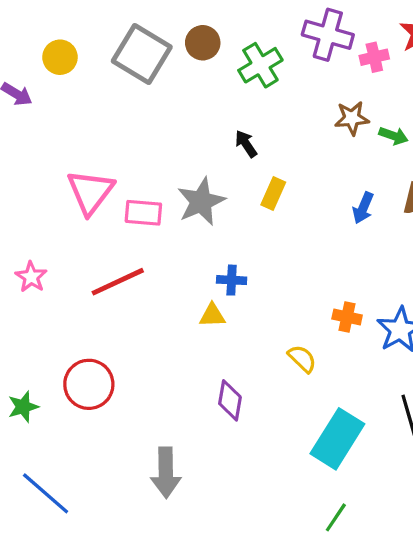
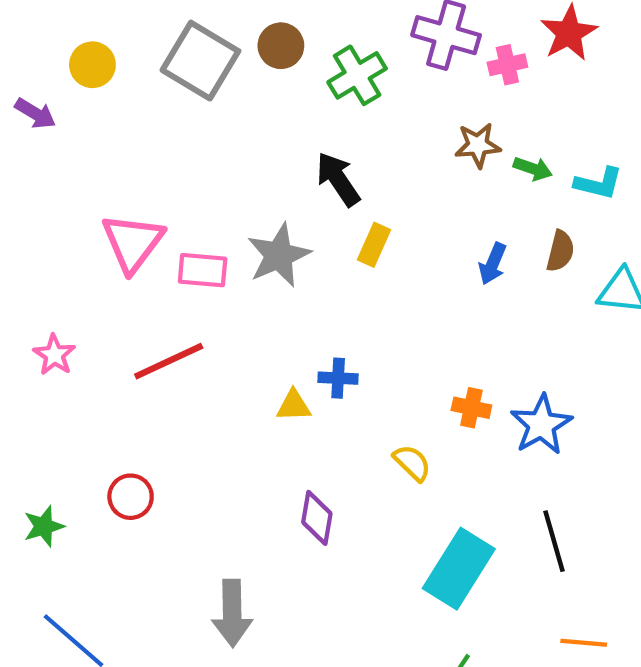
black arrow: (246, 144) -> (338, 179), size x1.5
blue cross: (232, 280) -> (338, 378), moved
red circle: (89, 384) -> (131, 497), size x0.7

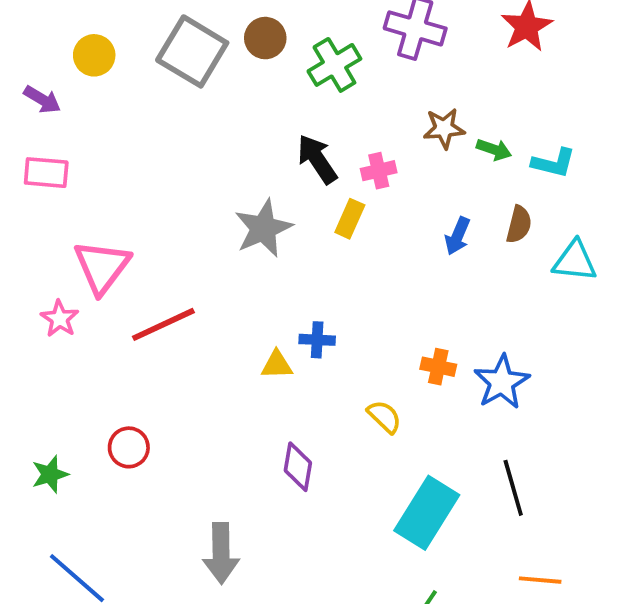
pink cross: (507, 65) -> (379, 171), moved
pink triangle: (133, 243) -> (102, 267), moved
pink rectangle: (203, 270) -> (46, 173), moved

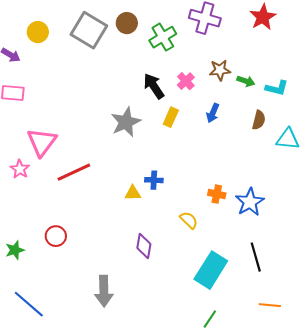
pink cross: (379, 171) -> (186, 81), moved, turned -30
blue arrow: (457, 236) -> (213, 113), moved

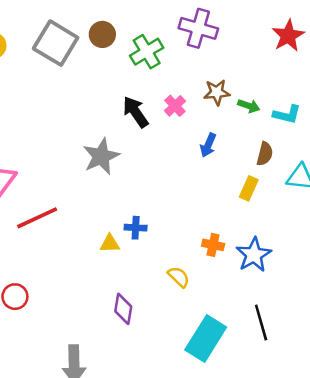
red star: (263, 17) -> (288, 36), moved
yellow rectangle: (171, 117) -> (249, 188), moved

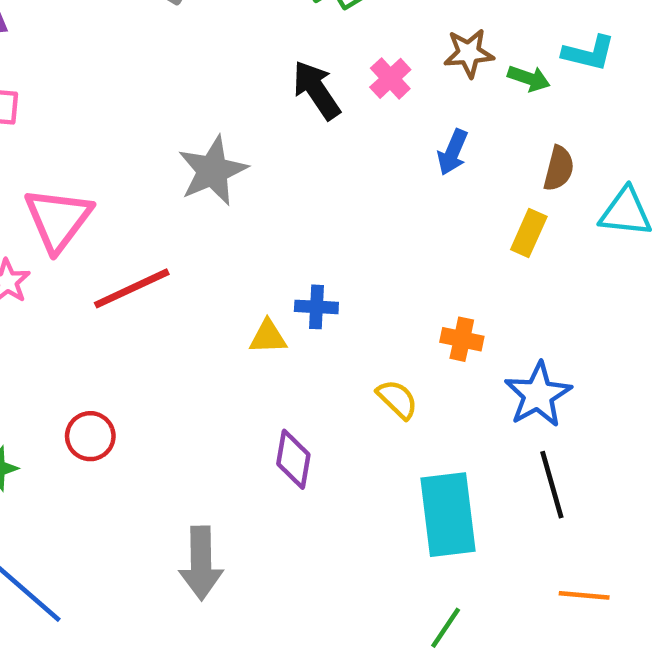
cyan L-shape: (287, 114) -> (589, 53), moved
gray star: (101, 156) -> (213, 171), moved
blue star: (254, 255) -> (538, 395), moved
cyan rectangle: (206, 338) -> (448, 515), turned -39

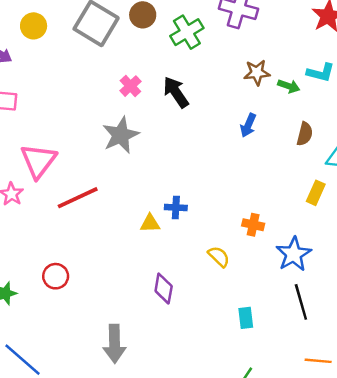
pink cross: (390, 78) -> (130, 86), moved
yellow rectangle: (529, 233) -> (316, 193), moved
cyan rectangle: (448, 515) -> (246, 318), size x0.5

